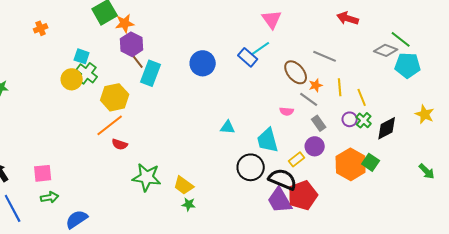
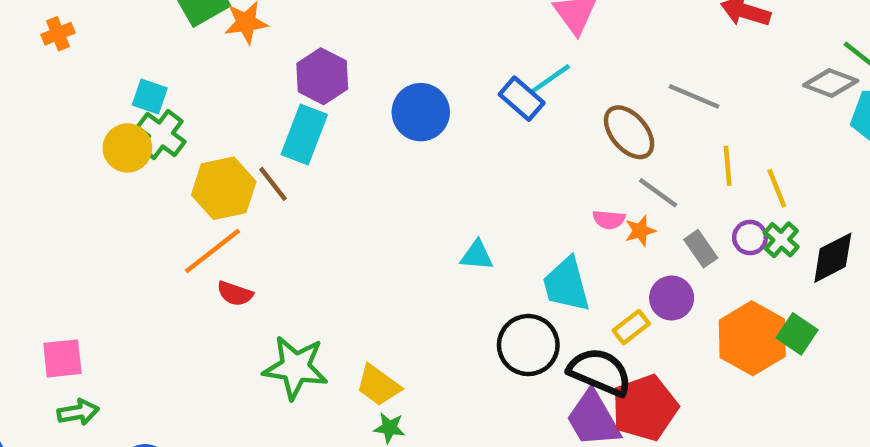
purple hexagon: (132, 44) -> (322, 76), moved
brown line: (137, 60) -> (273, 184), moved
orange star: (316, 85) -> (640, 231), moved
gray rectangle: (319, 123) -> (701, 249), moved

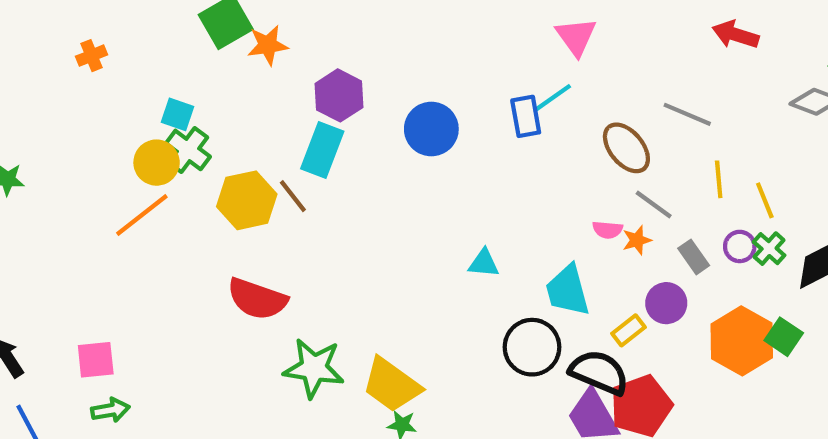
blue rectangle: (522, 99) -> (526, 116), turned 39
orange line: (212, 251) -> (142, 215), moved
red semicircle: (235, 294) -> (257, 299), size x1.8
yellow trapezoid: (378, 385) -> (391, 385), size x1.4

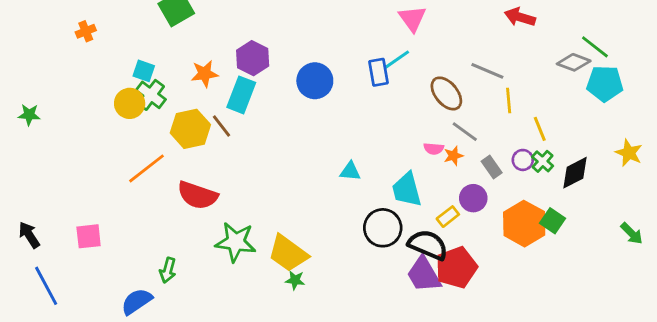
orange star: (268, 45) -> (205, 74), moved
yellow line: (719, 179) -> (509, 101), moved
orange line: (142, 215) -> (147, 168), moved
green arrow: (110, 410) -> (168, 270), moved, turned 115

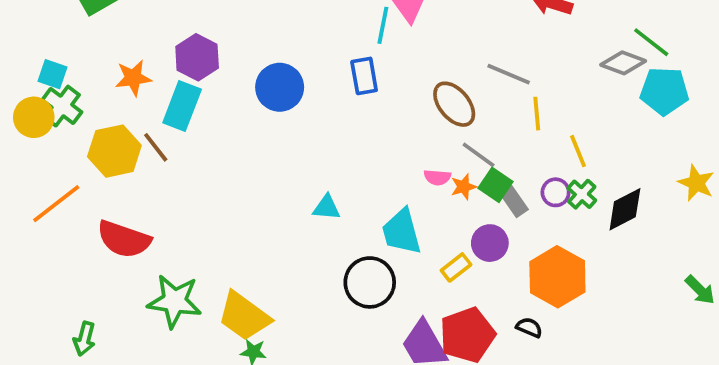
cyan line: (397, 60) -> (383, 25), moved, turned -44
green square: (552, 221) -> (495, 185), moved
black semicircle: (428, 245) -> (529, 327), moved, size x0.5

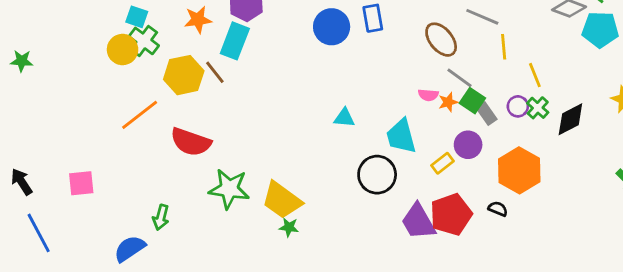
blue circle: (280, 87) -> (332, 27), moved

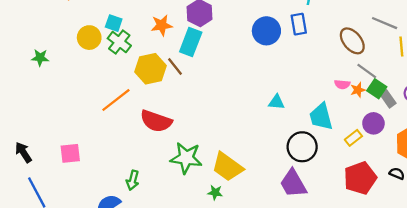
yellow circle: (123, 50) -> (89, 38), moved
green star: (22, 61) -> (40, 58), moved
purple trapezoid: (418, 222) -> (293, 184), moved
green star: (289, 227) -> (215, 192), moved

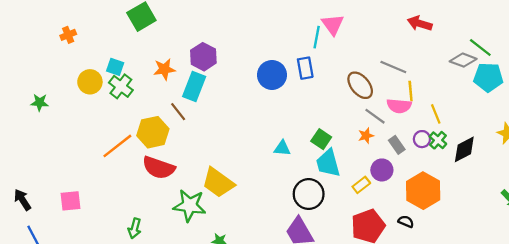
yellow hexagon: (151, 69) -> (153, 132), moved
pink semicircle: (342, 84) -> (399, 106), moved, size x1.5
green square: (377, 89) -> (321, 139), moved
yellow trapezoid: (227, 167) -> (218, 183), moved

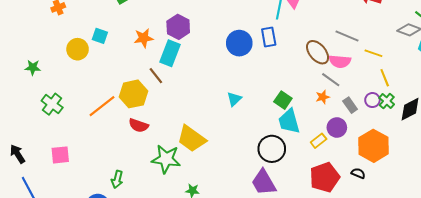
green cross: (121, 86) -> (52, 104), moved
yellow line: (411, 91) -> (373, 53), moved, turned -66
pink semicircle: (399, 106) -> (340, 61), moved
cyan triangle: (282, 148) -> (234, 99), moved, turned -49
red semicircle: (159, 168) -> (139, 125), size x0.7

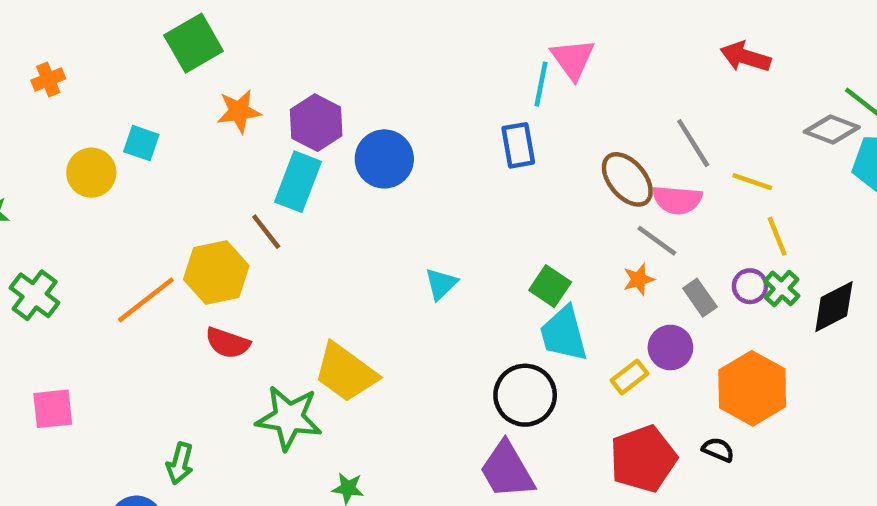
gray line: (347, 36) -> (693, 143), turned 35
orange star: (144, 38) -> (239, 111), moved
blue circle: (239, 43) -> (384, 159), moved

